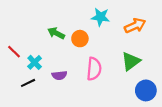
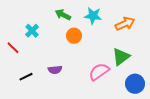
green arrow: (56, 33) -> (63, 15), moved
cyan cross: (35, 62) -> (32, 31), moved
pink semicircle: (94, 69) -> (99, 72), moved, turned -130

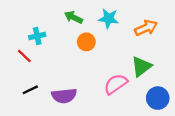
cyan cross: (32, 31) -> (37, 36), turned 32
red line: (13, 48) -> (24, 56), moved
purple semicircle: (55, 70) -> (64, 96), moved, size x1.5

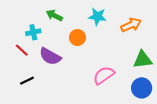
green arrow: (73, 17) -> (54, 15), moved
green triangle: (141, 66) -> (143, 60), moved, turned 30
purple semicircle: (64, 96) -> (50, 56), moved, turned 35

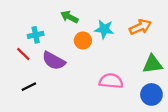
green arrow: (54, 15) -> (69, 17), moved
cyan star: (97, 16) -> (104, 29), moved
pink semicircle: (104, 75) -> (111, 81), turned 40

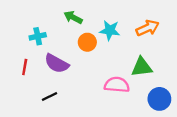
red line: (23, 54) -> (25, 67), moved, turned 56
green triangle: (153, 64) -> (142, 67), moved
black line: (29, 87) -> (50, 97), moved

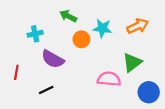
red line: (25, 67) -> (16, 72), moved
green triangle: (142, 67) -> (132, 62), turned -30

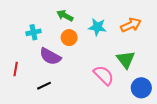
orange circle: (81, 39) -> (69, 38), moved
green triangle: (132, 62) -> (126, 60), turned -30
pink semicircle: (109, 79) -> (104, 75), turned 40

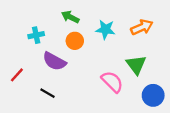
red line: (16, 69) -> (17, 75), turned 32
black line: (44, 86) -> (48, 93), turned 56

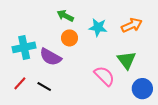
cyan cross: (36, 35) -> (24, 47), moved, size x1.5
red line: (17, 75) -> (20, 83), moved

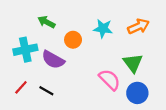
green arrow: (65, 16) -> (46, 22), moved
blue circle: (142, 89) -> (137, 93), moved

